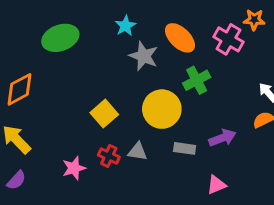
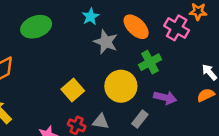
purple arrow: (222, 138) -> (165, 98), moved, turned 35
gray rectangle: (185, 148) -> (140, 119), turned -60

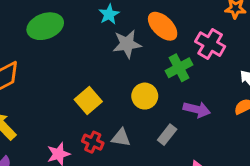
pink cross: (177, 28) -> (210, 44), moved
gray star: (106, 42) -> (127, 44), turned -30
yellow circle: (121, 86) -> (145, 96), size x0.7

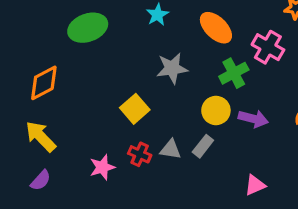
gray star: (127, 44) -> (172, 68), moved
yellow circle: (145, 96) -> (216, 110), moved
gray rectangle: (167, 135) -> (203, 146), moved

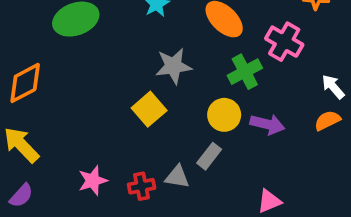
yellow square: (135, 109) -> (149, 109), moved
gray triangle: (170, 149) -> (177, 177), moved
red cross: (140, 154) -> (142, 186), moved, turned -35

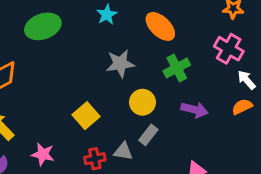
pink cross: (284, 42) -> (229, 49), moved
yellow square: (149, 109) -> (86, 116), moved
yellow circle: (224, 115) -> (142, 102), moved
pink star: (93, 181) -> (43, 154), moved, turned 30

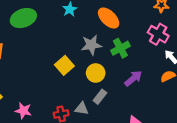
gray star: (120, 64) -> (91, 45), moved
purple arrow: (195, 110) -> (133, 78), turned -54
yellow square: (86, 116) -> (64, 65), moved

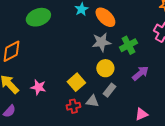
orange ellipse: (109, 18) -> (105, 17), moved
yellow square: (64, 65) -> (76, 82), moved
pink star: (23, 111) -> (38, 87), moved

